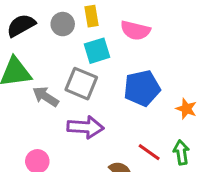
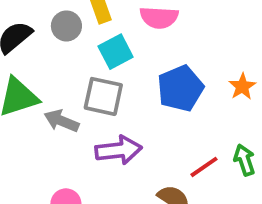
orange star: (186, 109) -> (242, 86), moved, turned 30
red line: (149, 152) -> (204, 167), turned -60

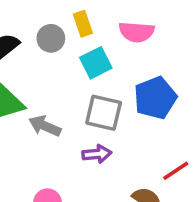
gray square: (103, 96) -> (104, 113), moved
purple arrow: (118, 150) -> (97, 154), size x0.7

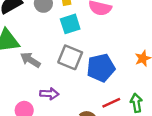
blue pentagon: (155, 98) -> (101, 68), moved
purple arrow: (97, 154) -> (49, 94), moved

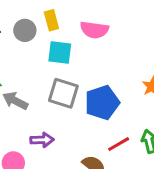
cyan square: (70, 24) -> (60, 53), turned 30

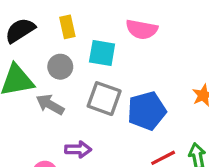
yellow rectangle: (51, 20) -> (67, 27), moved
gray circle: (25, 30) -> (60, 67), moved

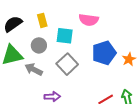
gray square: (104, 99) -> (67, 64), turned 30
blue pentagon: (147, 111) -> (104, 53), moved

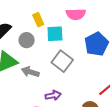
yellow rectangle: (42, 20) -> (38, 20), moved
gray circle: (39, 45) -> (27, 40), moved

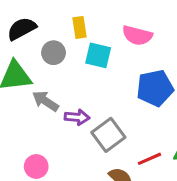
gray square: (62, 61) -> (108, 135), moved
purple arrow: (53, 95) -> (77, 117), moved

